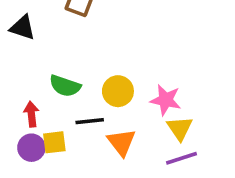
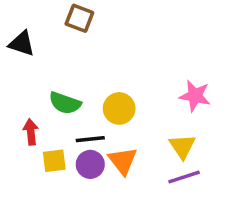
pink star: (166, 100) -> (195, 96), moved
purple circle: (31, 148) -> (90, 164), moved

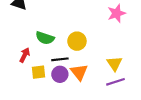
pink star: (195, 96) -> (117, 13), moved, turned -30
red arrow: (31, 132) -> (25, 55), turned 32

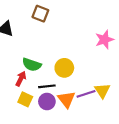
red arrow: (25, 55) -> (21, 79), moved
yellow square: (38, 72) -> (25, 99), turned 32
purple line: (115, 82) -> (86, 94), moved

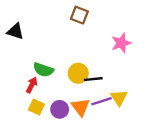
brown square: (40, 14) -> (79, 15), moved
black line: (47, 86) -> (93, 79), moved

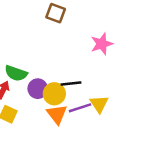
yellow circle: (78, 73) -> (54, 94), moved
purple circle: (60, 109) -> (38, 89), moved

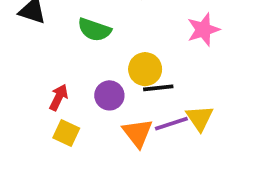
green semicircle: (16, 73) -> (94, 30), moved
yellow circle: (54, 94) -> (145, 69), moved

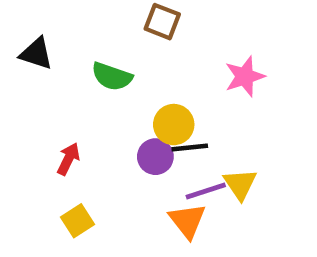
purple circle: (109, 95) -> (155, 157), moved
yellow square: (66, 133) -> (78, 221), moved, turned 32
orange triangle: (138, 133) -> (187, 221), moved

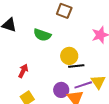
purple circle: (155, 157) -> (61, 90), moved

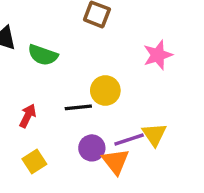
green semicircle: (42, 35) -> (43, 55), moved
black line: (76, 66) -> (78, 107), moved

